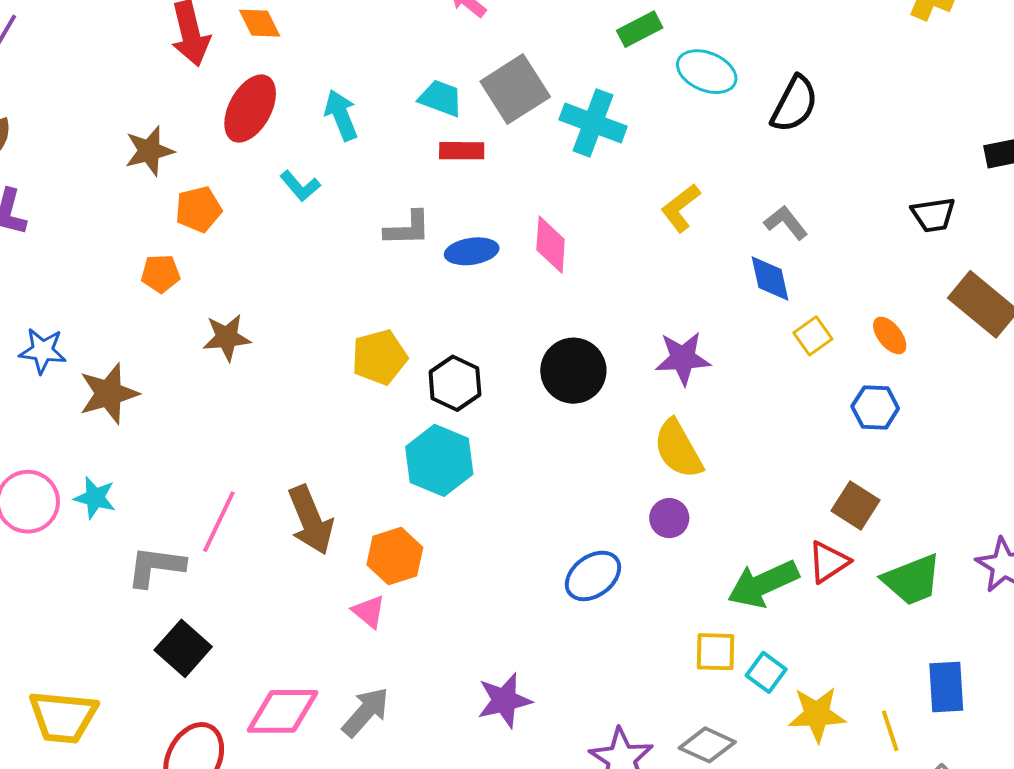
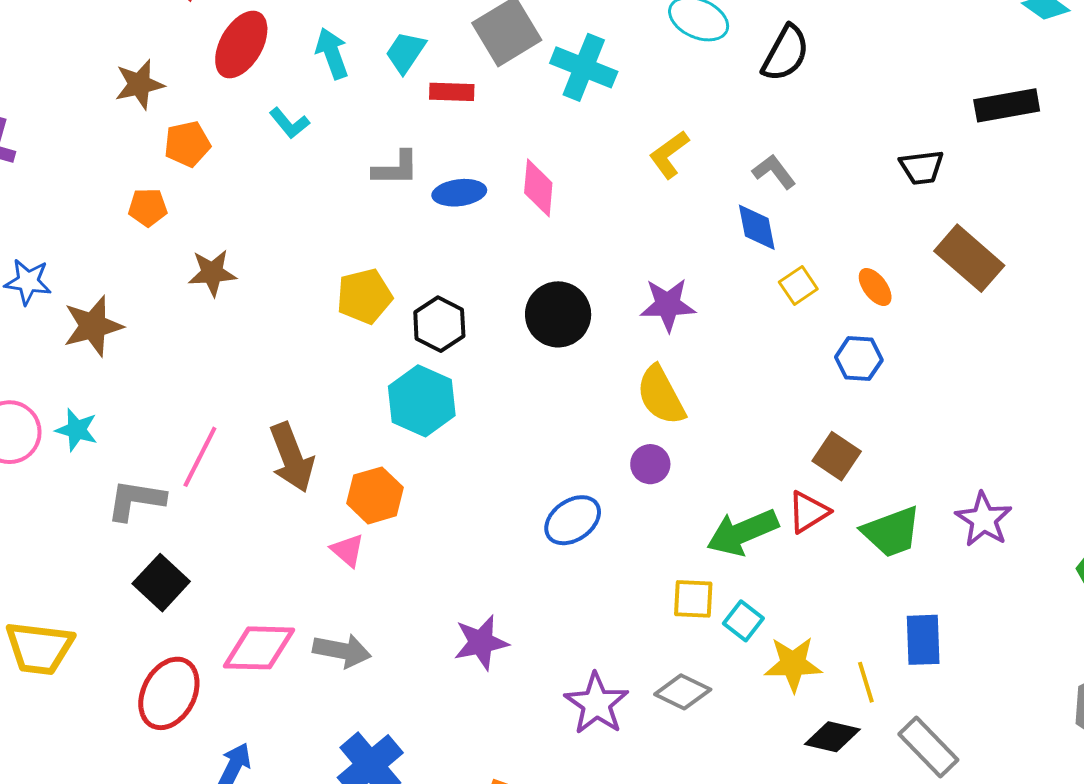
cyan trapezoid: (441, 98) -> (405, 52), moved, turned -78
gray arrow: (366, 712) -> (342, 651), turned 58

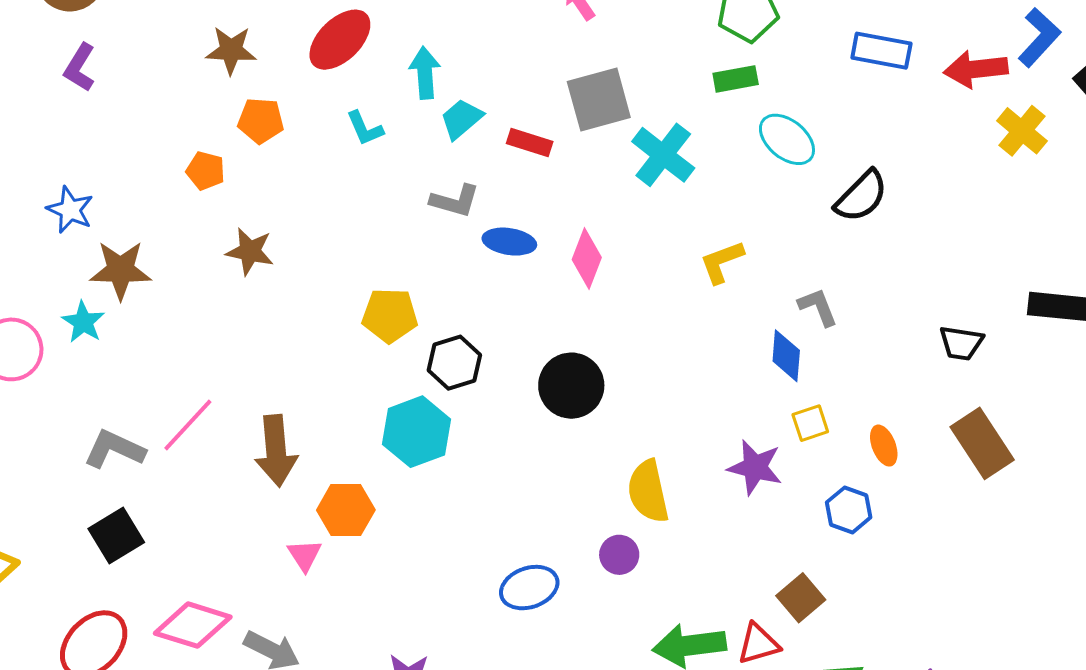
cyan trapezoid: (405, 52) -> (461, 119), moved
purple star: (668, 305) -> (755, 467), moved
cyan star: (77, 430) -> (83, 322), moved

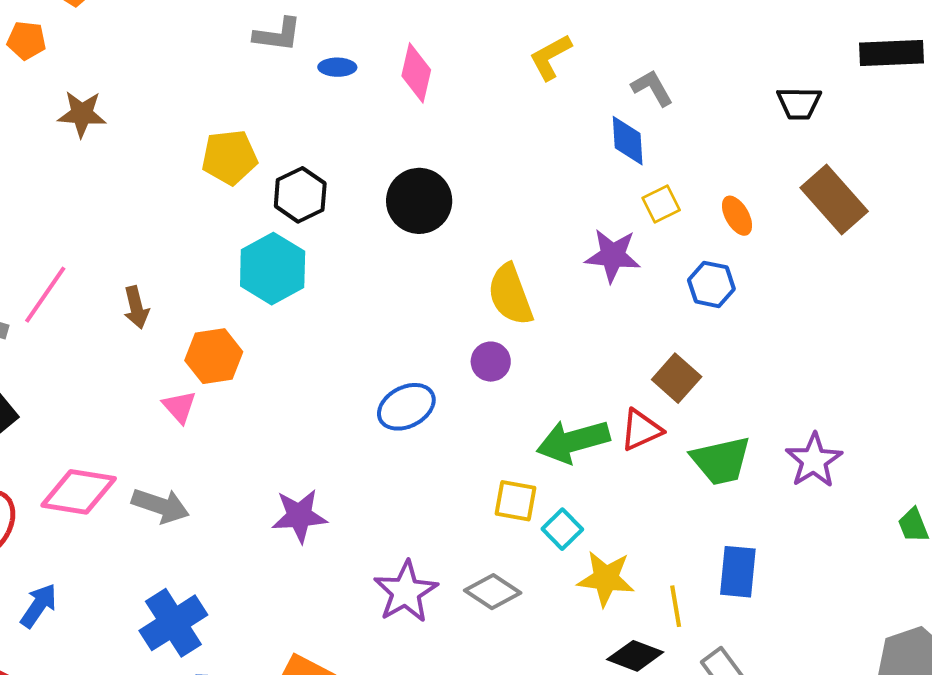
blue ellipse: (509, 242) -> (337, 67), size x0.7
brown arrow: (276, 451) -> (136, 307), size x0.6

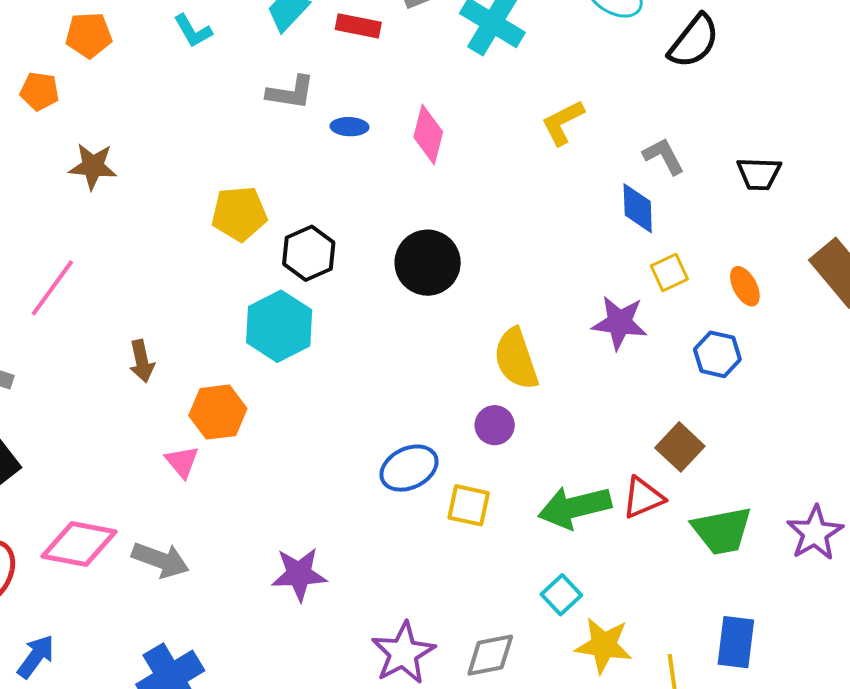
black trapezoid: (799, 103) -> (759, 174), moved
pink line: (45, 295) -> (52, 288), moved
yellow square: (516, 501) -> (469, 505), moved
gray diamond: (493, 592) -> (490, 655), turned -46

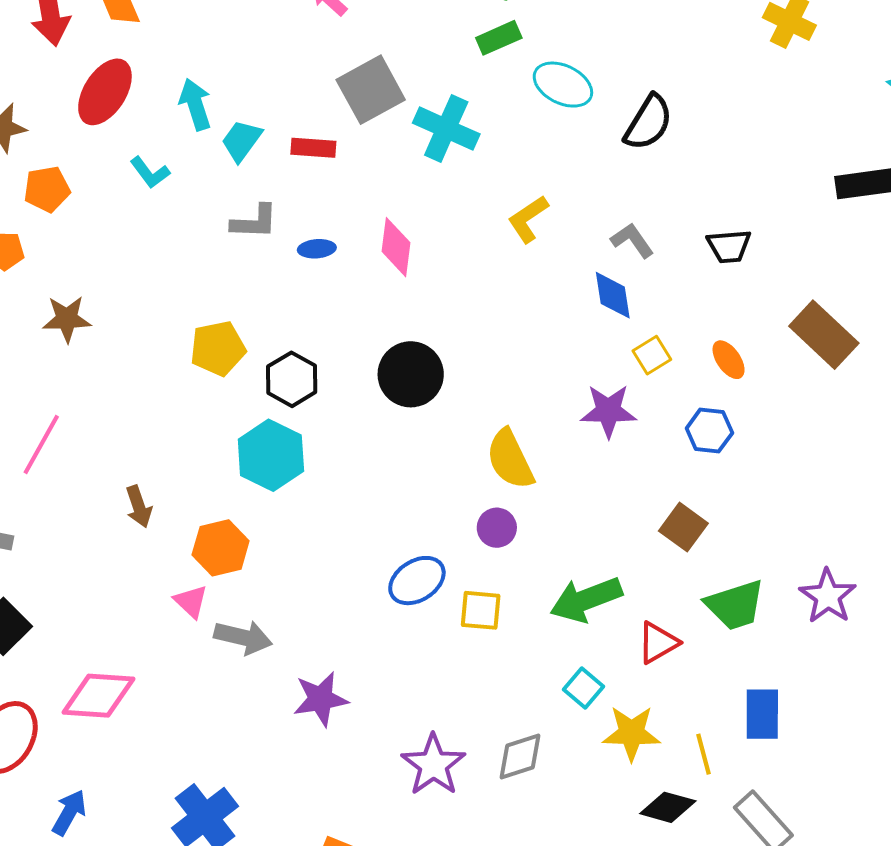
red triangle: (643, 498) -> (658, 643), moved
gray arrow: (160, 560) -> (243, 637), moved

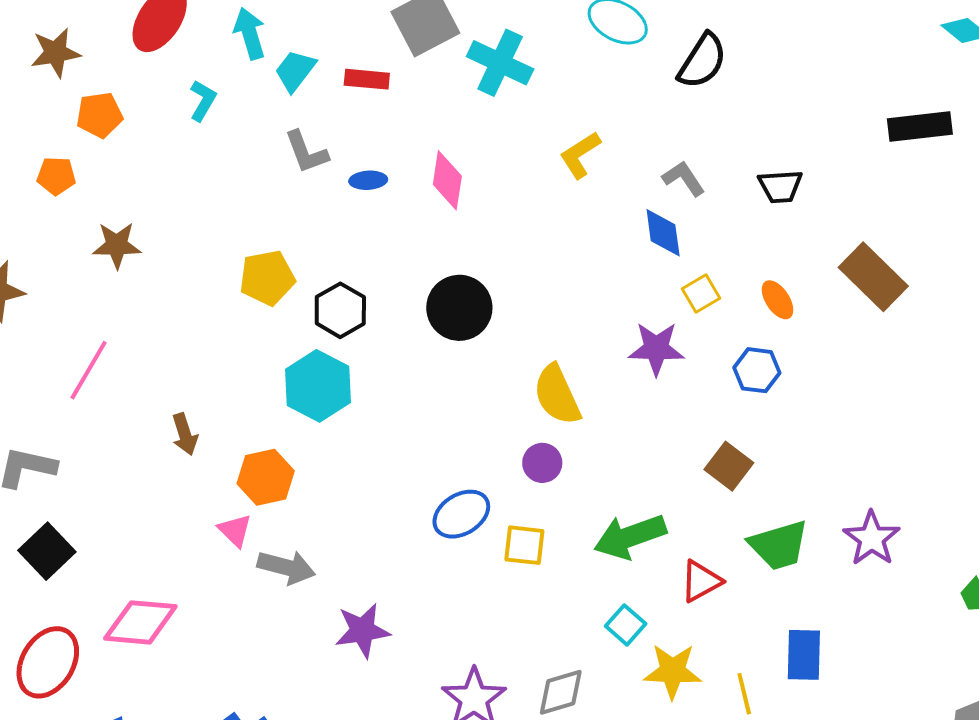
cyan L-shape: (150, 172) -> (203, 100), turned -114
gray L-shape: (254, 222) -> (306, 152), turned 66

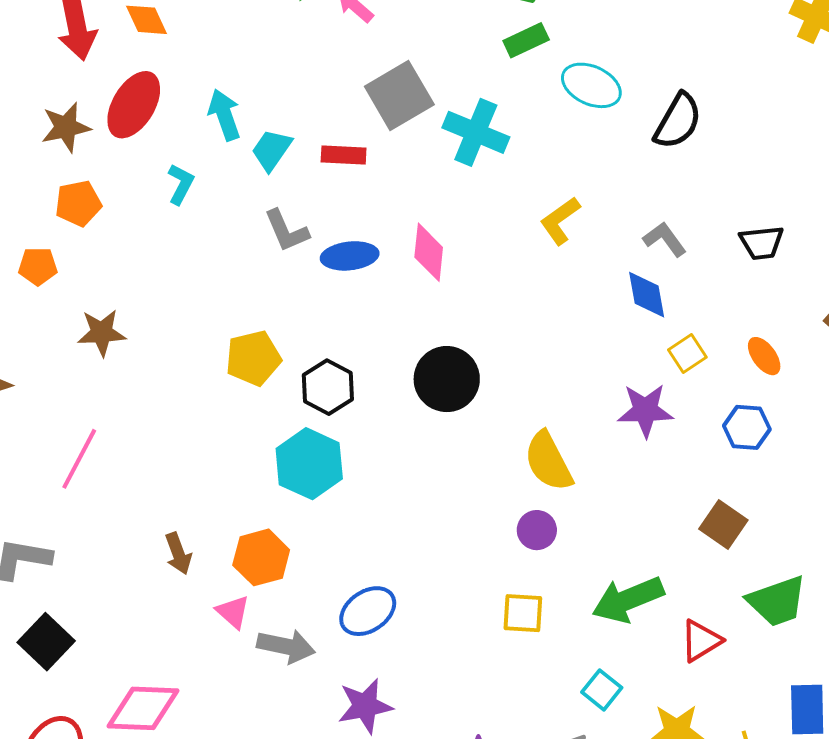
brown star: (56, 53) -> (66, 127), moved
blue ellipse: (368, 180) -> (350, 256), size x1.5
brown arrow: (185, 434) -> (178, 554), moved
blue ellipse: (461, 514) -> (368, 611), moved
cyan square: (626, 625) -> (602, 690), moved

